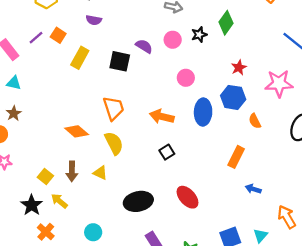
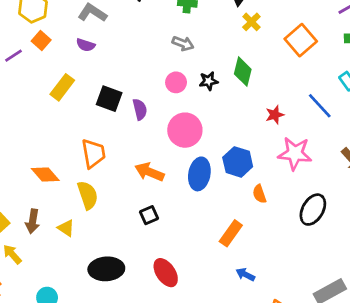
green diamond: (226, 23) -> (243, 72), turned -30
orange square: (58, 35) -> (41, 40), moved
purple semicircle: (144, 46) -> (140, 109), moved, turned 36
red star: (239, 68) -> (275, 115), moved
pink circle: (186, 78) -> (185, 130), size x1.6

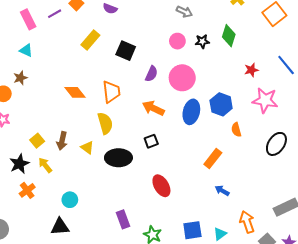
purple semicircle: (140, 109) -> (151, 74), moved, turned 35
orange diamond: (45, 174) -> (75, 92), moved
black ellipse: (106, 269) -> (118, 158), moved

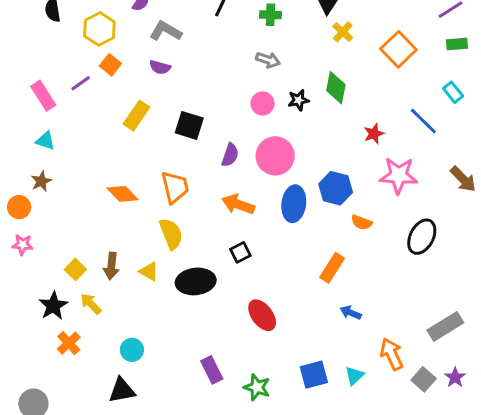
orange semicircle: (236, 130) -> (362, 222), turned -48

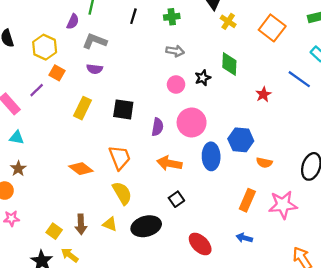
pink star: (399, 175) -> (283, 205), moved
blue arrow: (351, 313) -> (244, 238), moved

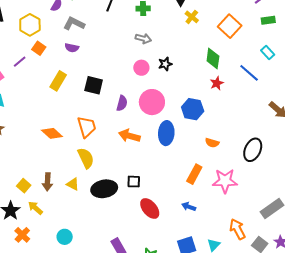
green diamond: (229, 64) -> (213, 58), moved
blue hexagon: (241, 140) -> (193, 109), moved
black square: (176, 199) -> (134, 182), moved, turned 32

